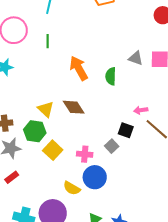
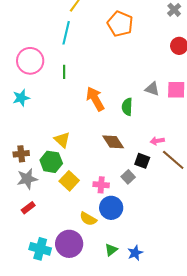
brown diamond: (74, 107) -> (113, 142), moved

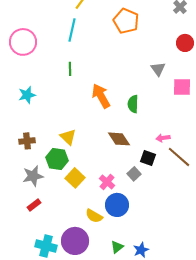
pink circle: (30, 61) -> (23, 42), moved
gray triangle: (152, 89) -> (158, 69), moved, turned 35
brown cross: (21, 154) -> (27, 141), moved
pink cross: (101, 185) -> (107, 182), turned 35

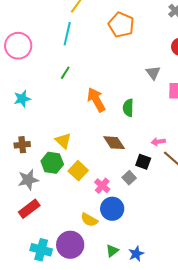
green line: (70, 69) -> (65, 73), turned 32
yellow square: (75, 178) -> (78, 171), moved
red rectangle: (34, 205) -> (29, 209), size x1.5

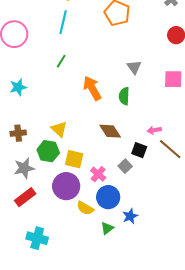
gray triangle: (153, 73) -> (134, 67), moved
yellow square: (78, 171) -> (74, 159), turned -30
purple circle: (70, 245) -> (66, 186), moved
green triangle: (112, 251) -> (107, 228), moved
blue star: (136, 254) -> (130, 216), moved

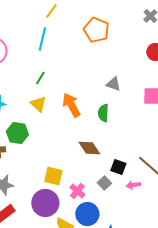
gray triangle: (134, 67) -> (113, 84), turned -35
yellow triangle: (59, 129) -> (38, 104), moved
pink arrow: (154, 130) -> (133, 185), moved
green hexagon: (48, 151) -> (17, 133), moved

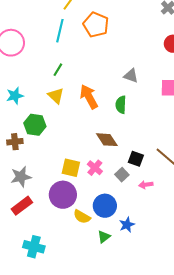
orange pentagon: (96, 30) -> (96, 25), moved
pink arrow: (133, 185) -> (146, 185), moved
pink cross: (77, 191) -> (95, 168), moved

